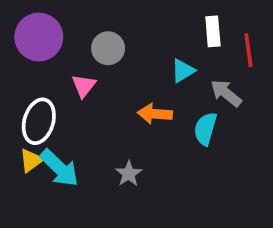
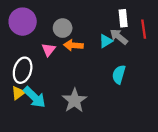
gray arrow: (226, 93) -> (119, 37), moved
orange arrow: (155, 114) -> (73, 45), moved
gray star: (129, 174) -> (74, 100), size x1.6

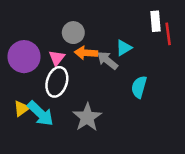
white rectangle: (123, 18) -> (155, 21), moved
purple circle: (23, 22) -> (24, 57), moved
gray arrow: (119, 37) -> (107, 60), moved
white ellipse: (23, 70) -> (57, 82), moved

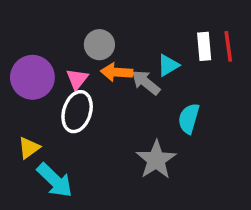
white rectangle: (155, 21) -> (204, 46), moved
cyan arrow: (40, 113) -> (55, 180), moved
gray star: (87, 117) -> (156, 160), moved

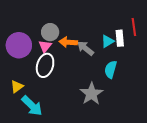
gray circle: (99, 45) -> (50, 32), moved
white rectangle: (204, 46) -> (120, 38), moved
cyan triangle: (168, 65) -> (108, 41), moved

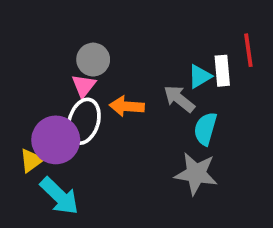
orange arrow: (68, 42) -> (127, 106), moved
purple circle: (19, 45) -> (56, 140), moved
gray arrow: (85, 48) -> (179, 99), moved
gray star: (91, 94) -> (196, 174), moved, turned -30

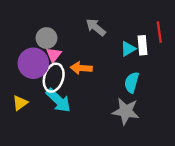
gray circle: (93, 60) -> (46, 38), moved
gray arrow: (179, 99) -> (96, 27), moved
purple circle: (56, 140) -> (33, 63), moved
cyan arrow: (59, 196) -> (58, 100), moved

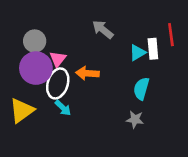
gray circle: (46, 38) -> (35, 41), moved
cyan arrow: (58, 100) -> (63, 108), size x0.6
yellow triangle: (20, 103) -> (22, 110), size x1.5
gray star: (126, 111) -> (135, 119), size x0.6

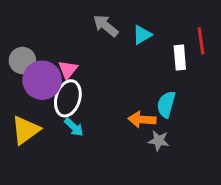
gray arrow: (103, 29) -> (106, 26), moved
gray circle: (35, 41) -> (22, 61), moved
cyan triangle: (137, 53) -> (142, 35), moved
orange arrow: (87, 73) -> (142, 120), moved

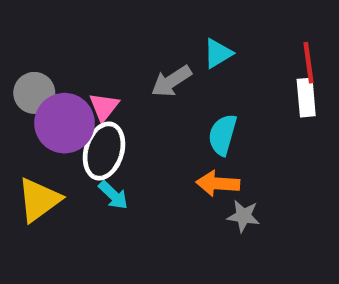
gray arrow: (106, 26) -> (171, 81), moved, turned -72
white rectangle: (180, 57) -> (306, 98), moved
cyan semicircle: (166, 104) -> (223, 135), moved

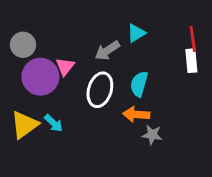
gray circle: (34, 93) -> (23, 45), moved
white ellipse: (104, 151) -> (100, 90), moved
cyan arrow: (113, 195) -> (53, 123), moved

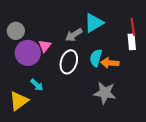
cyan triangle: (136, 33) -> (94, 23), size x1.5
orange arrow: (136, 114) -> (110, 63), moved
yellow triangle: (24, 125) -> (19, 101), moved
gray star: (152, 135) -> (105, 93), size x1.6

